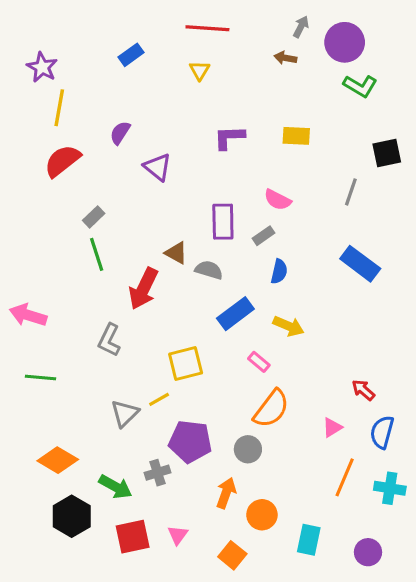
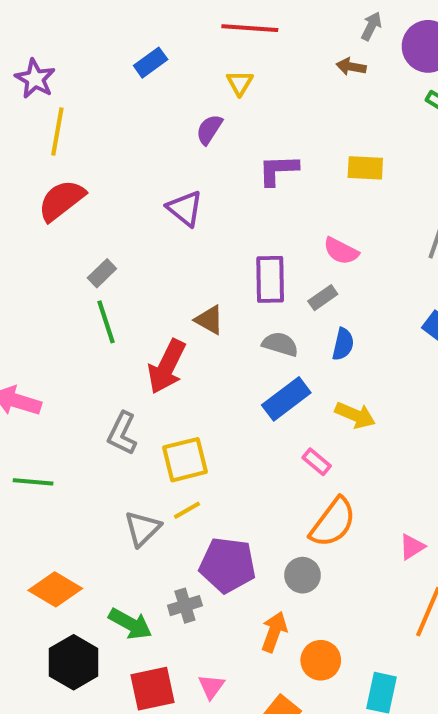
purple semicircle: (120, 133) -> (209, 129), moved
gray semicircle: (209, 270) -> (280, 344), moved
yellow square: (186, 364) -> (185, 460), moved

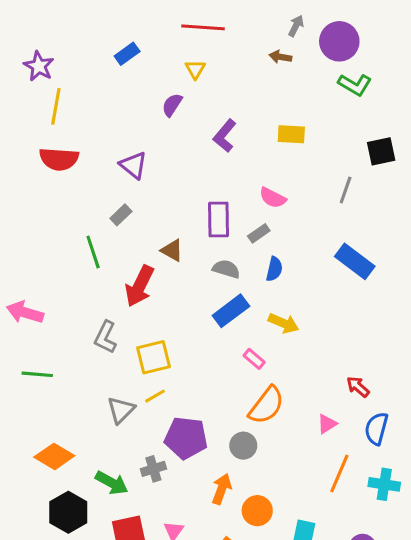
purple L-shape: (278, 170) -> (225, 136), turned -48
red semicircle: (61, 200) -> (59, 159), turned -138
purple triangle: (185, 208) -> (133, 165), moved
gray rectangle: (102, 273) -> (121, 215), moved

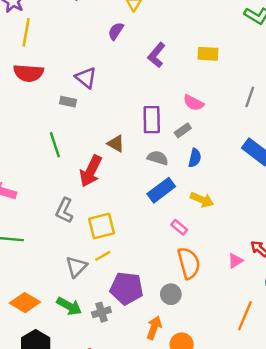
gray rectangle: (121, 215) -> (68, 102), moved, turned 56
orange semicircle: (267, 405) -> (189, 263), turned -52
pink triangle: (327, 424) -> (235, 261), moved
green arrow: (112, 483) -> (69, 306), moved

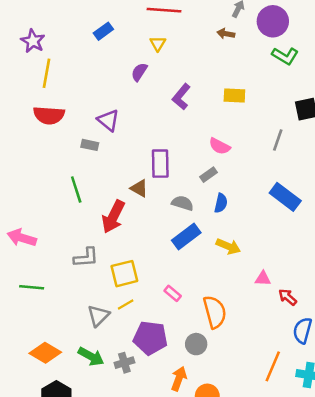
purple rectangle: (152, 120) -> (160, 164), moved
gray L-shape: (64, 210) -> (86, 258), turned -120
pink rectangle: (179, 227) -> (173, 293), moved
pink triangle: (235, 261) -> (263, 279), moved, turned 35

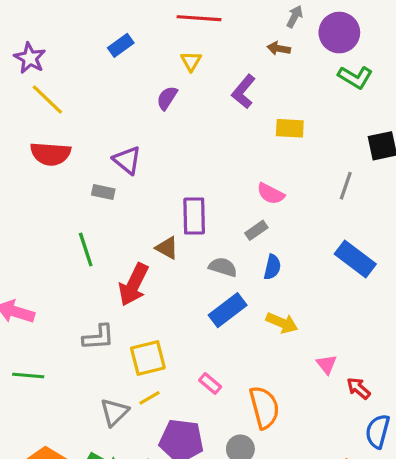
yellow line: (46, 73) -> (47, 100), turned -56
purple L-shape: (181, 97) -> (244, 92), moved
pink triangle: (263, 279) -> (327, 364), turned 49

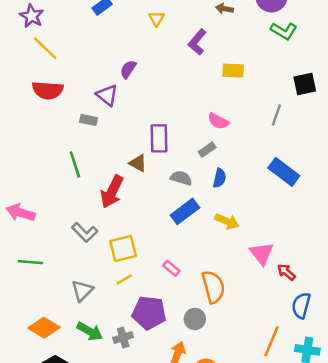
purple semicircle: (167, 98) -> (128, 69), moved
gray L-shape: (98, 337) -> (85, 232), turned 50
pink triangle: (327, 364) -> (262, 253), size x1.5
gray triangle: (114, 412) -> (82, 291), moved

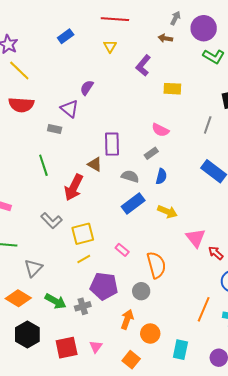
gray triangle: (82, 291) -> (33, 268), moved

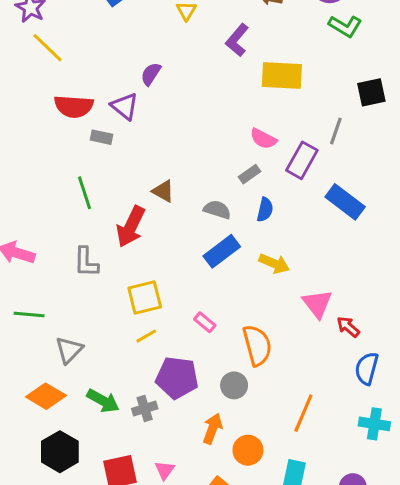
yellow rectangle: (172, 89) -> (282, 75), size x1.5
red semicircle: (21, 105) -> (74, 106), moved
purple rectangle: (112, 144) -> (302, 160), moved, turned 30
gray L-shape: (51, 221) -> (86, 262), moved, turned 45
orange line: (204, 309) -> (303, 413), moved

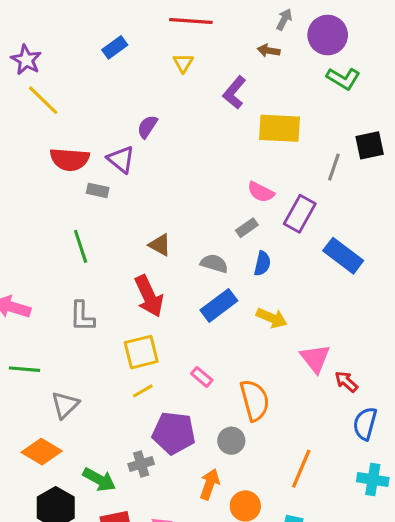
gray line: (336, 131) -> (334, 167), moved
red arrow: (131, 227) -> (149, 296), moved, turned -51
green arrow: (103, 401) -> (99, 480), moved

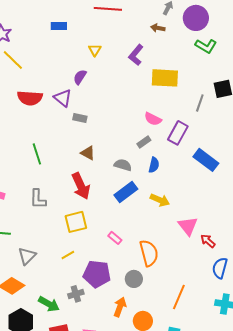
blue rectangle: (115, 47) -> (59, 26), turned 35
yellow triangle: (183, 63) -> (95, 50), moved
gray rectangle: (98, 190) -> (80, 118), moved
yellow line: (143, 391) -> (68, 255), moved

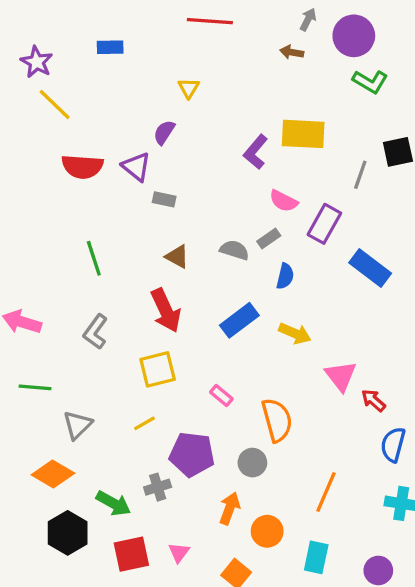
blue rectangle: (59, 26) -> (110, 47), moved
purple L-shape: (136, 55) -> (256, 152), moved
gray semicircle: (123, 165) -> (234, 250), moved
gray L-shape: (38, 199) -> (95, 332), turned 35

